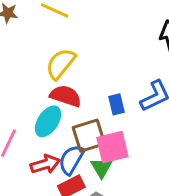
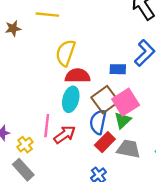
blue rectangle: (116, 104) -> (118, 69), turned -56
red arrow: (45, 164) -> (65, 135), moved
green triangle: (101, 168) -> (123, 120), turned 36

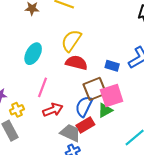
cyan ellipse: (71, 99) -> (33, 54), moved
pink line: (47, 126) -> (42, 87), moved
gray trapezoid: (128, 149) -> (70, 133), moved

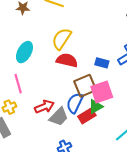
pink line: (42, 87) -> (18, 84), moved, turned -36
red rectangle: (85, 125) -> (87, 116), moved
gray trapezoid: (70, 133) -> (59, 117), moved, turned 110

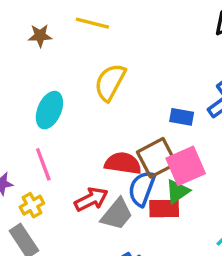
red semicircle: (67, 60) -> (123, 163), moved
red rectangle: (87, 116) -> (164, 209), turned 36

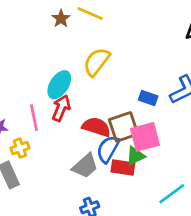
brown star: (40, 36) -> (61, 19), moved, turned 30
cyan ellipse: (49, 110) -> (59, 85), moved
red arrow: (91, 199) -> (61, 108), moved, turned -50

